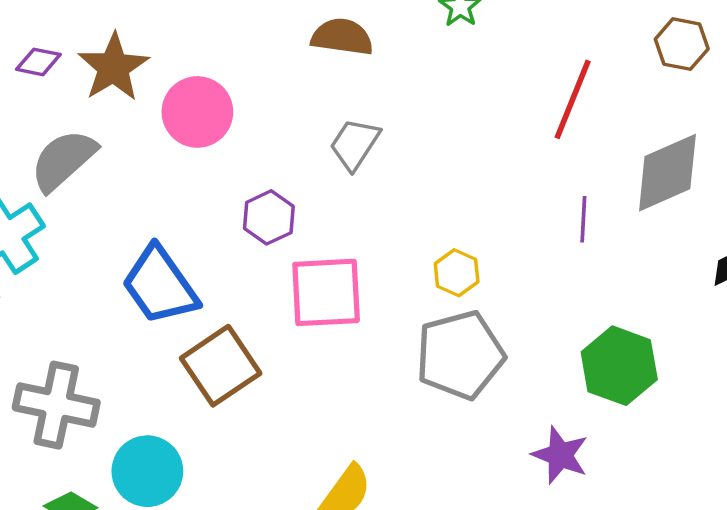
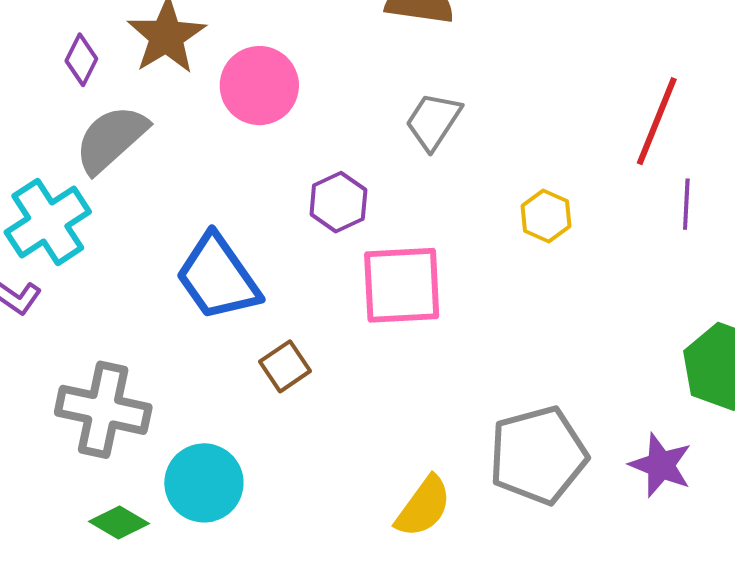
purple diamond: (38, 62) -> (81, 60), moved, turned -75
red line: (573, 99) -> (657, 121), moved
yellow hexagon: (457, 273) -> (546, 216), moved
gray pentagon: (460, 355) -> (538, 455), moved
brown square: (221, 366) -> (285, 366), size x0.6

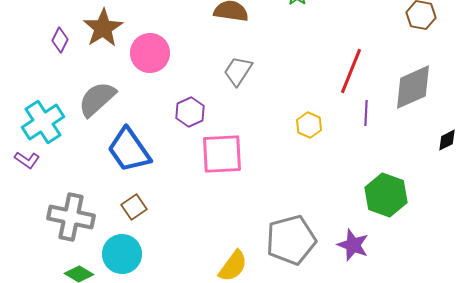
gray semicircle: (111, 139) -> (97, 99), moved
yellow hexagon: (546, 216) -> (309, 125), moved
brown square: (285, 366) -> (134, 207), moved

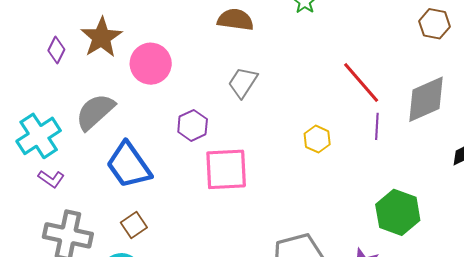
red line: (351, 71) -> (361, 82), turned -63
purple L-shape: (27, 160) -> (51, 179), moved

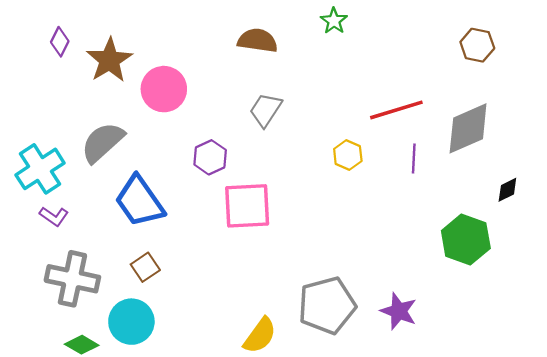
purple diamond: (56, 50) -> (60, 42), moved
red line: (361, 82) -> (396, 110), turned -66
yellow hexagon: (317, 139) -> (348, 155), moved
green hexagon: (398, 212) -> (466, 239), moved

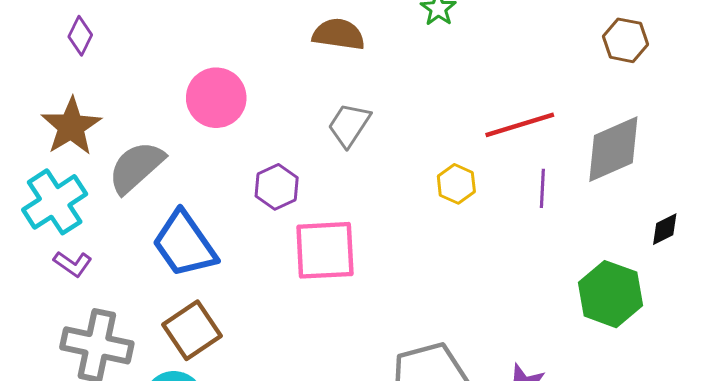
brown star: (109, 60) -> (71, 126), moved
brown square: (145, 267) -> (192, 330), size x1.5

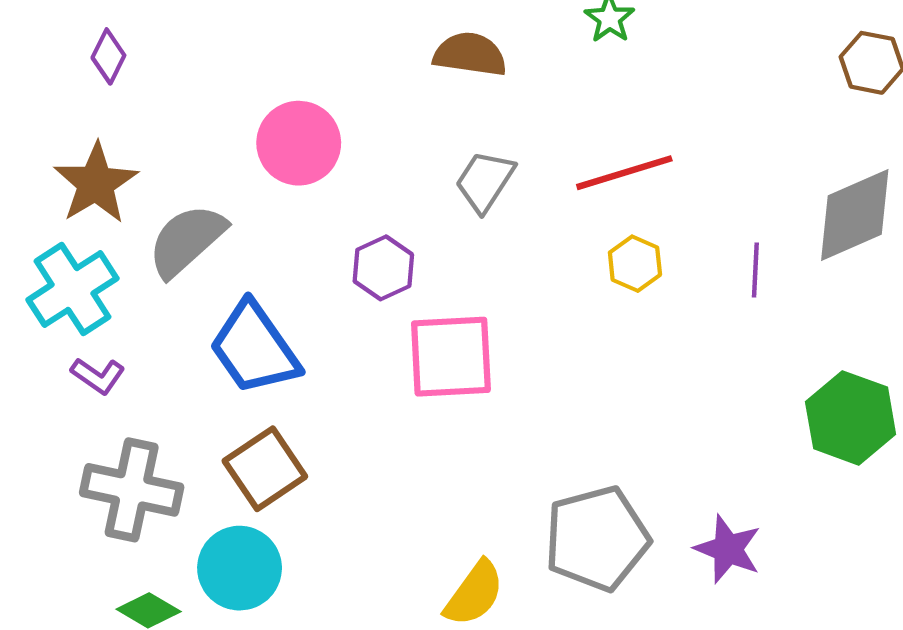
red line: (520, 125) -> (624, 173), moved

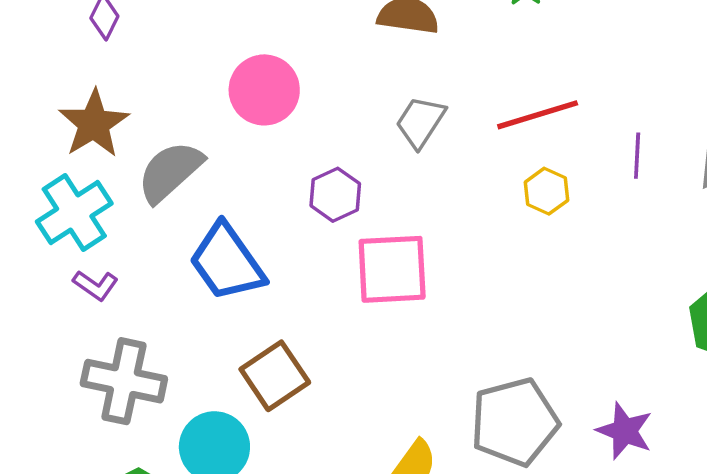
purple line: (755, 270) -> (637, 156), moved
brown square: (265, 469) -> (275, 376), moved

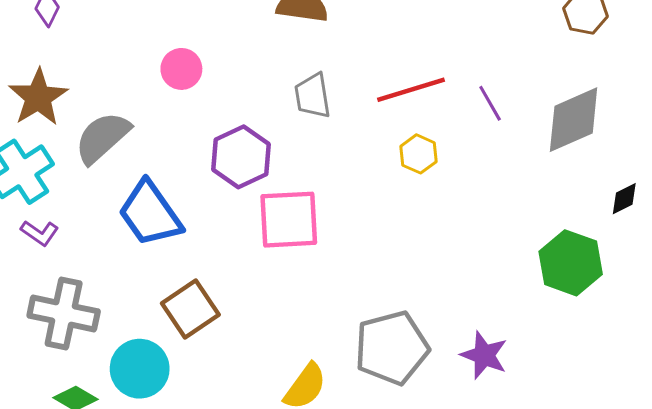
pink circle: (264, 90) -> (181, 69), size x0.7
gray trapezoid: (420, 122) -> (313, 96), turned -42
purple line: (637, 156) -> (490, 103), moved, turned -33
purple hexagon: (335, 195) -> (241, 157), size x1.4

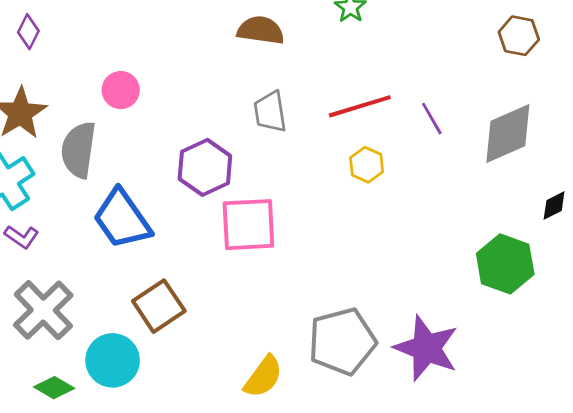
pink circle: (181, 69) -> (121, 90), moved
gray semicircle: (102, 138) -> (79, 150), turned -40
gray cross: (64, 313) -> (43, 310), turned 34
purple star: (484, 355) -> (426, 348), size x1.5

